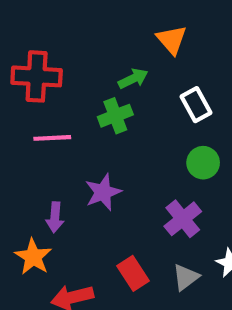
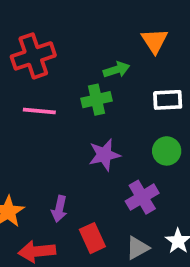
red cross: (37, 76) -> (33, 56), turned -30
white rectangle: (196, 105) -> (168, 100), turned -72
purple star: (103, 192) -> (104, 155), moved
purple arrow: (55, 217) -> (59, 209), moved

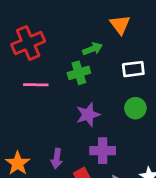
purple cross: (142, 197) -> (103, 151), moved, turned 35

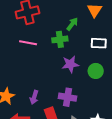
green arrow: (92, 49) -> (72, 24), turned -40
purple star: (88, 115) -> (70, 64), moved

